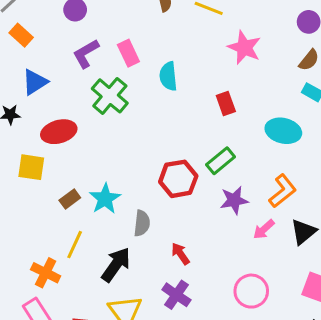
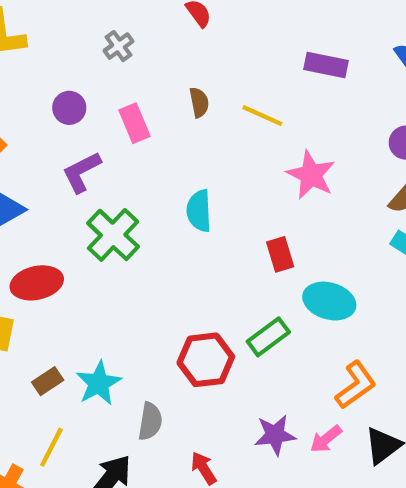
pink rectangle: (128, 53) -> (135, 123), moved
cyan ellipse: (283, 131) -> (329, 301), moved
purple star: (234, 200) -> (275, 435), moved

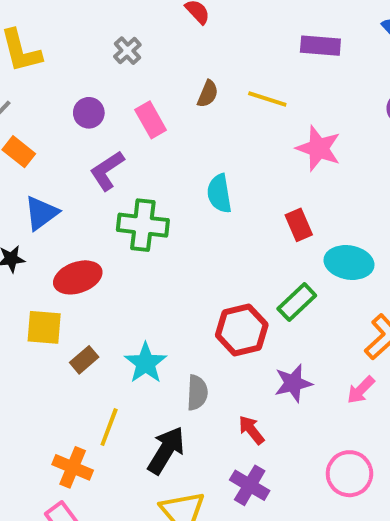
brown semicircle: (199, 102) -> (208, 94), turned 40
green cross: (113, 235) -> (143, 225), turned -30
brown rectangle: (48, 381) -> (84, 360), moved
purple star: (275, 435) -> (293, 383), moved

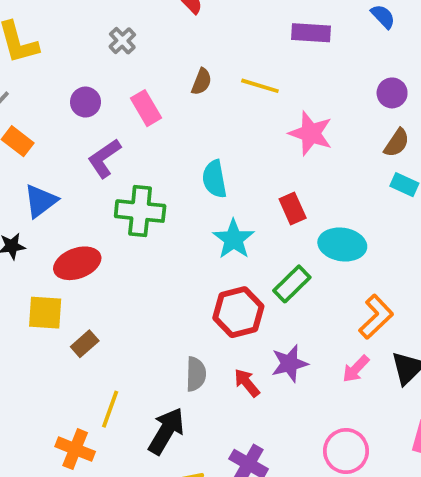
cyan star: (146, 363) -> (234, 239), moved
red arrow: (251, 430) -> (247, 383), moved

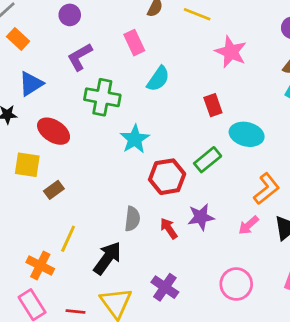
pink rectangle: (146, 108) -> (134, 43), moved
cyan semicircle: (214, 179) -> (158, 79), turned -140
cyan star: (234, 239) -> (135, 139), moved
red ellipse: (77, 263) -> (54, 131), turned 48

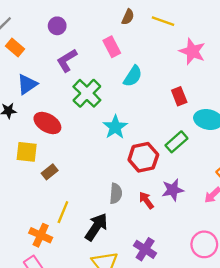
green cross: (102, 97) -> (87, 93), turned 36

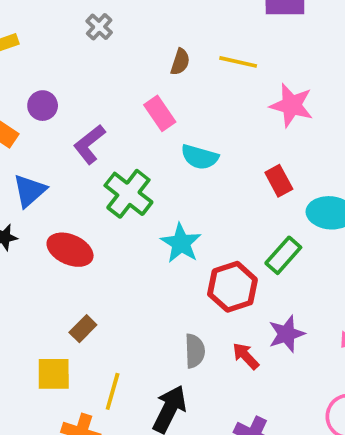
purple circle: (57, 26) -> (43, 106), moved
cyan semicircle: (133, 76) -> (200, 157), turned 80
yellow square: (27, 152) -> (54, 374), moved

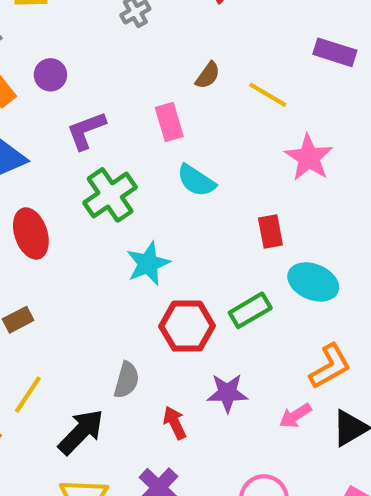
red ellipse: (70, 250) -> (31, 233), turned 30
red arrow: (246, 356) -> (175, 423), moved

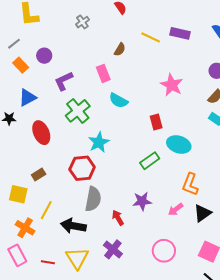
yellow line: (268, 95) -> (151, 37), moved
red hexagon: (187, 326) -> (82, 168), moved
orange L-shape: (330, 366) -> (190, 184), turned 145
gray semicircle: (127, 380) -> (93, 199), size x1.4
black arrow: (81, 432) -> (73, 226), turned -120

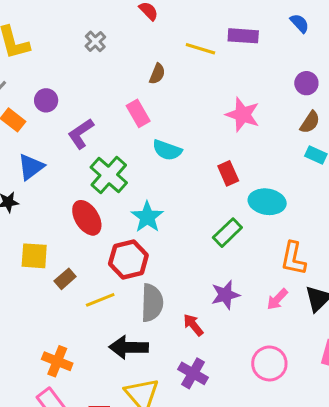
red ellipse: (41, 133) -> (87, 218), moved
yellow square: (18, 194) -> (34, 256), moved
yellow line: (46, 210) -> (100, 300), moved, turned 48

